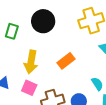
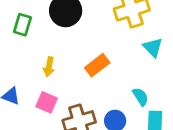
yellow arrow: (31, 62) -> (49, 67), size x0.6

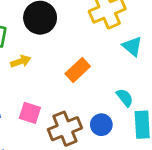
yellow arrow: (49, 67) -> (21, 61), moved, turned -114

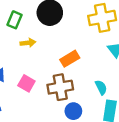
blue circle: (101, 125) -> (73, 111), moved
brown cross: (65, 129) -> (60, 87), moved

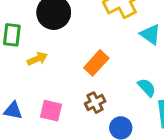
brown cross: (60, 87) -> (95, 103), size x0.6

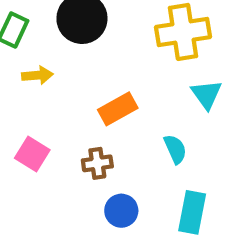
cyan semicircle: (147, 87) -> (175, 149), moved

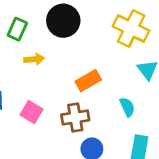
yellow cross: (183, 32) -> (131, 29), turned 36
brown cross: (97, 163) -> (75, 117), size x1.4

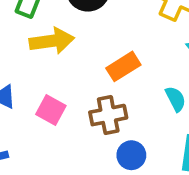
yellow arrow: (34, 59) -> (52, 41), size x1.6

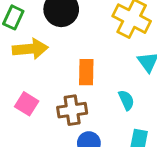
orange rectangle: (123, 66) -> (86, 72), turned -60

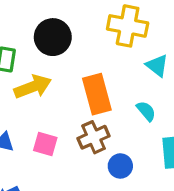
orange rectangle: (86, 72) -> (97, 94), size x1.4

